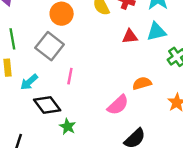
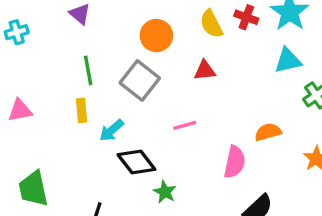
red triangle: (130, 36) -> (205, 70), moved
pink line: (70, 76) -> (185, 125), moved, turned 63
pink semicircle: (118, 105) -> (235, 162), turned -35

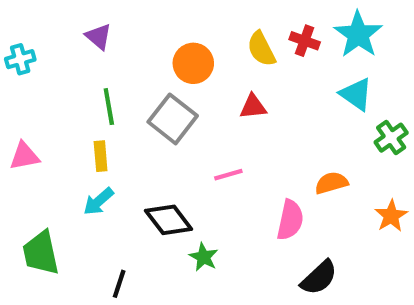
cyan triangle: (288, 60) -> (356, 94), turned 48
cyan arrow: (111, 130) -> (98, 201), moved

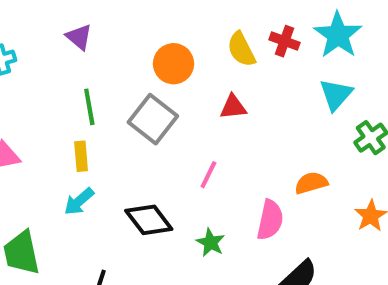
cyan triangle: (356, 94) -> (336, 95), turned 36
pink line: (228, 175) -> (208, 175), turned -48
green star: (204, 257) -> (211, 242), moved

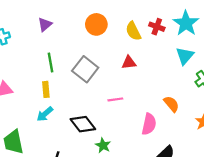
purple triangle: (79, 37) -> (45, 24), turned 40
orange circle: (174, 64) -> (96, 24), moved
pink line: (208, 175) -> (115, 99), turned 56
orange semicircle: (311, 183) -> (171, 104), turned 66
green star: (211, 242) -> (103, 145), moved

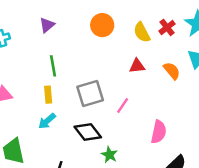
red cross: (157, 27) -> (167, 27), turned 32
gray square: (85, 69) -> (90, 93), moved, turned 35
pink line: (115, 99) -> (123, 105), turned -48
orange semicircle: (171, 104) -> (172, 71), moved

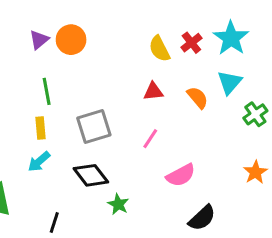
orange circle: (102, 25) -> (71, 40), moved
pink line: (123, 105) -> (150, 139), moved
pink semicircle: (159, 132) -> (181, 175), turned 50

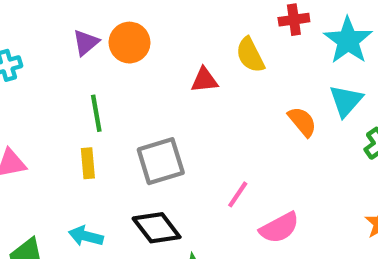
red cross: (191, 43) -> (294, 20), moved, turned 30
red triangle: (153, 91) -> (204, 80), moved
pink line: (150, 139) -> (238, 194), moved
cyan arrow: (39, 162) -> (86, 236), moved, turned 55

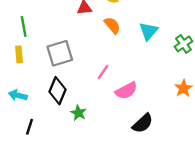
cyan triangle: (346, 101) -> (148, 31), moved
orange semicircle: (302, 122) -> (112, 25), moved
black diamond: (157, 228) -> (57, 91), turned 60

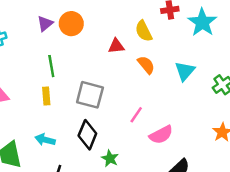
gray square: (60, 53) -> (90, 95), turned 32

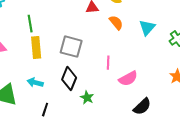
green line: (51, 66) -> (30, 24), moved
yellow rectangle: (46, 96) -> (36, 48), size x1.5
pink line: (136, 115) -> (108, 63), turned -32

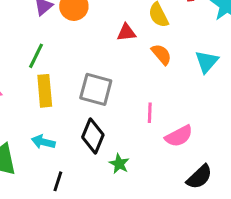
green line: (30, 24) -> (36, 56), turned 36

